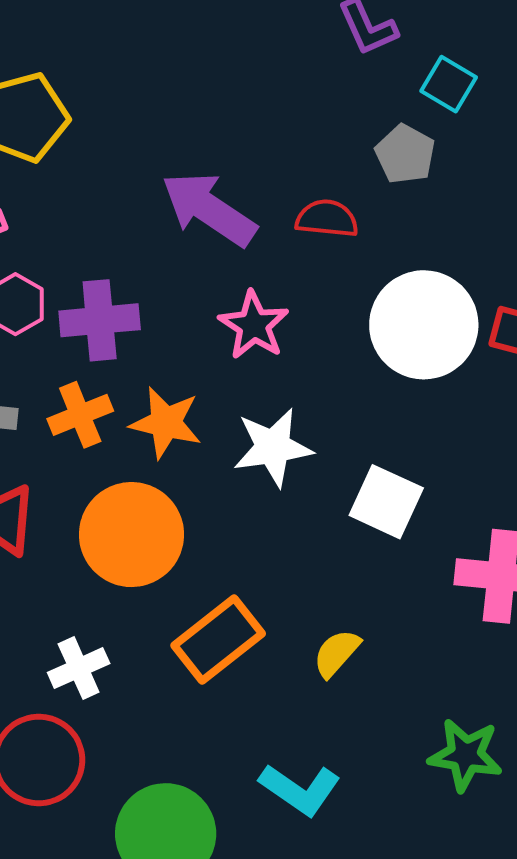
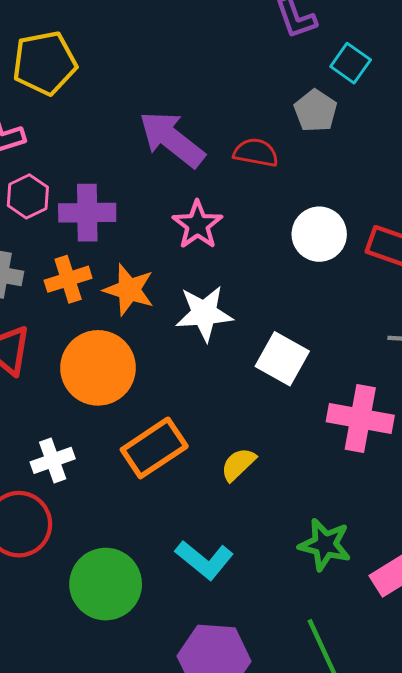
white circle: (424, 325) -> (319, 234), size x0.7

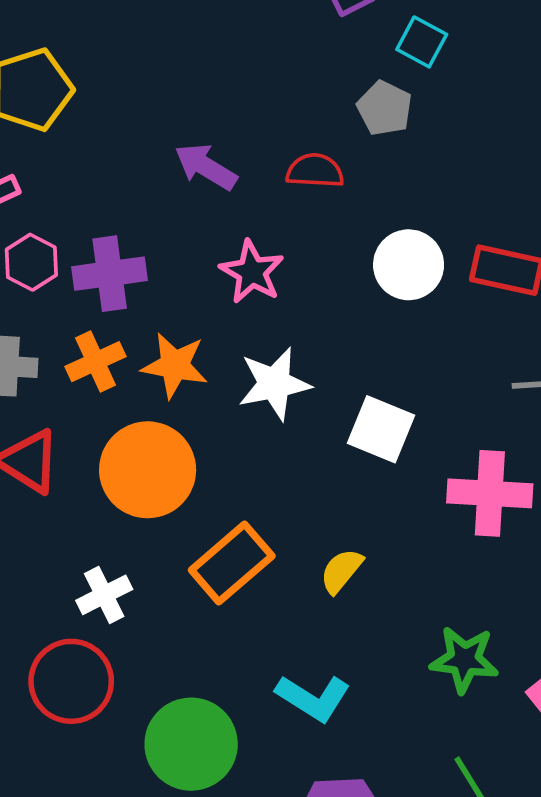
purple arrow: (172, 139) -> (206, 167), size x0.7

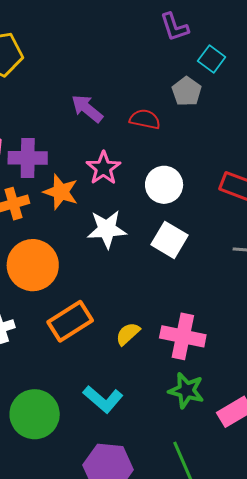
white circle: (409, 265) -> (164, 185), moved
orange star: (175, 365) -> (61, 192), moved
white square: (381, 429) -> (169, 240), moved
pink cross: (490, 493) -> (183, 336), moved

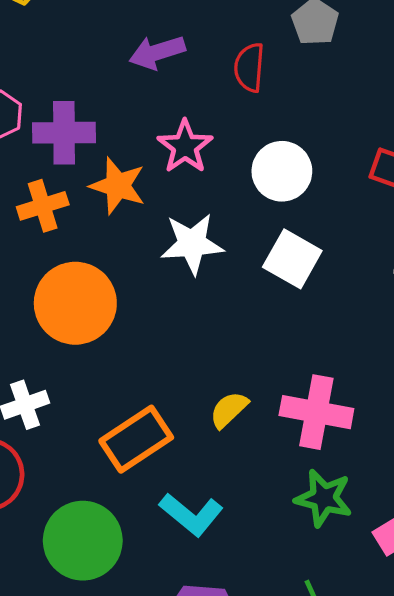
purple arrow: (87, 109) -> (157, 52), turned -56
red semicircle: (145, 119) -> (249, 67), turned -96
orange rectangle: (70, 321) -> (136, 439), moved

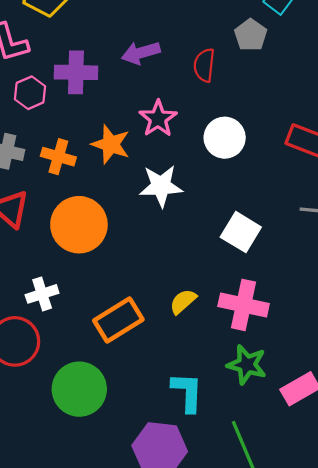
purple cross: (64, 133) -> (76, 72), moved
orange cross: (43, 206) -> (58, 157), turned 32
white square: (292, 259) -> (241, 232), moved
cyan L-shape: (191, 514) -> (187, 392), moved, turned -129

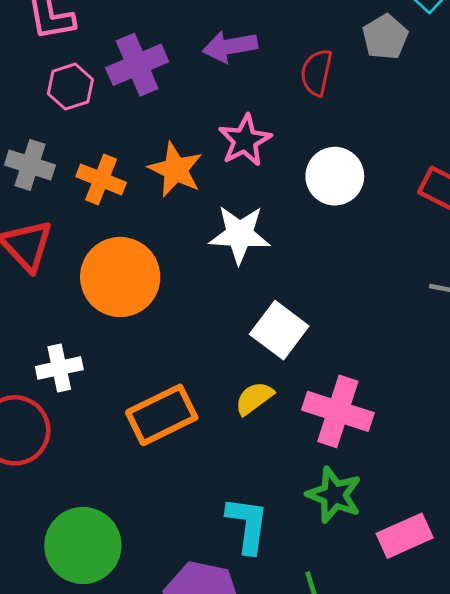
purple cross: (76, 72) -> (137, 65), turned -30
white square: (241, 232) -> (279, 330), moved
green circle: (79, 389) -> (83, 546), moved

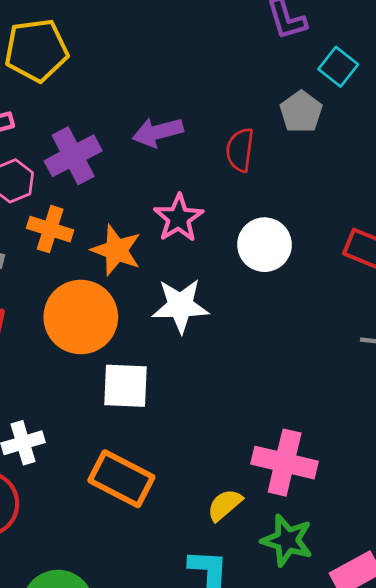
orange cross: (101, 179) -> (50, 229), moved
orange circle: (120, 277) -> (81, 317), moved
white square: (279, 330) -> (125, 386), moved, turned -30
yellow semicircle: (254, 398) -> (225, 505), moved
orange rectangle: (162, 415) -> (121, 479), turned 58

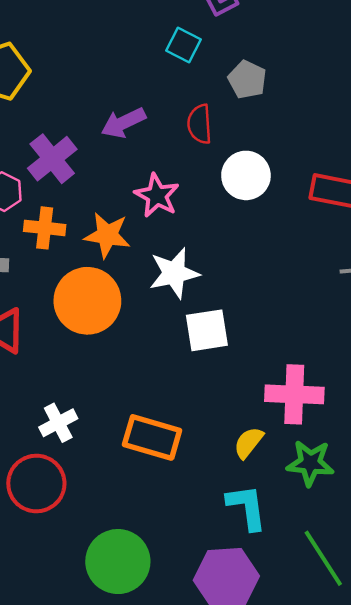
cyan square: (338, 67) -> (184, 45), moved
white circle: (265, 245) -> (246, 175), moved
white square: (125, 386) -> (207, 330), moved

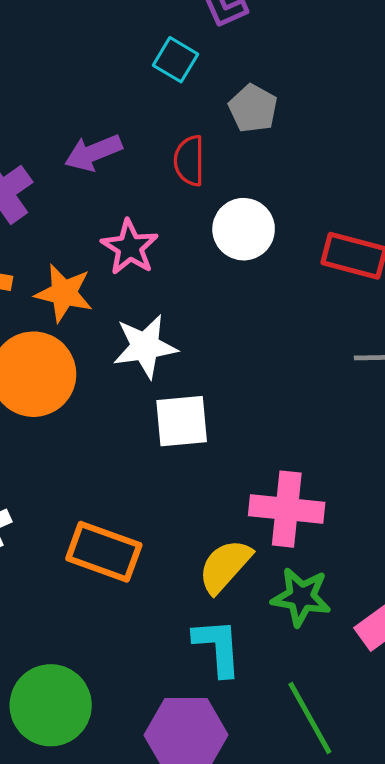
yellow semicircle: (248, 443) -> (225, 566), size x1.4

